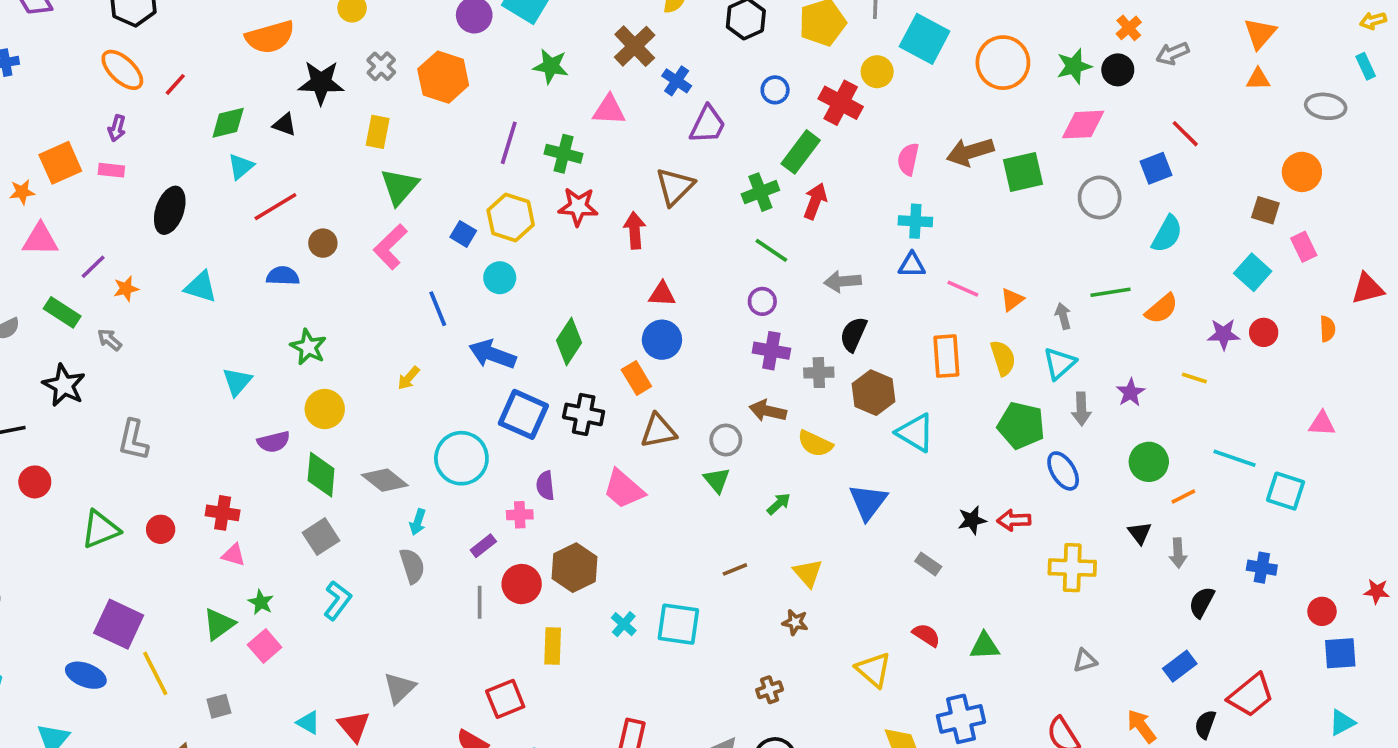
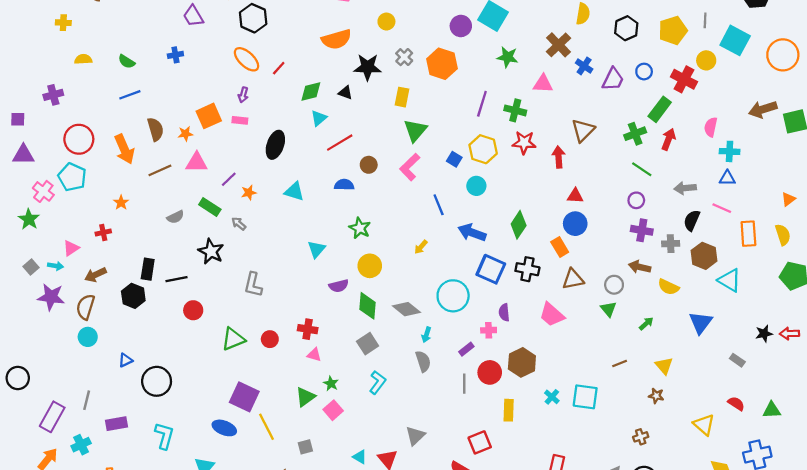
purple trapezoid: (708, 125) -> (613, 79), moved
pink semicircle: (908, 159) -> (711, 127), moved
pink line: (963, 289) -> (722, 208), moved

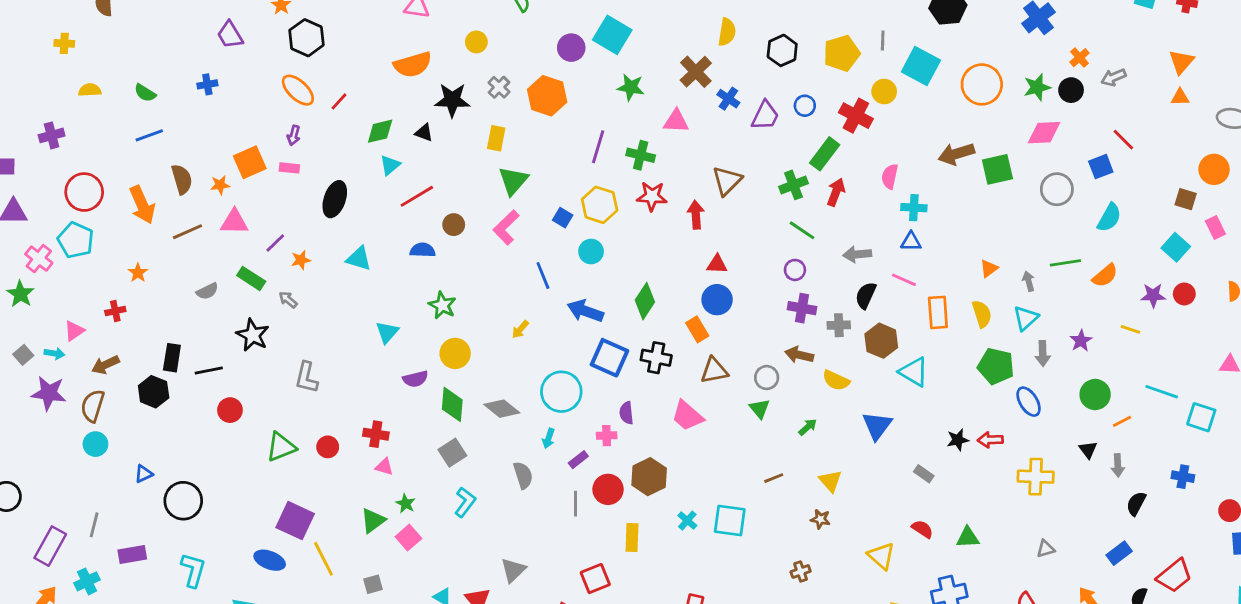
cyan arrow: (426, 335) -> (549, 438), moved

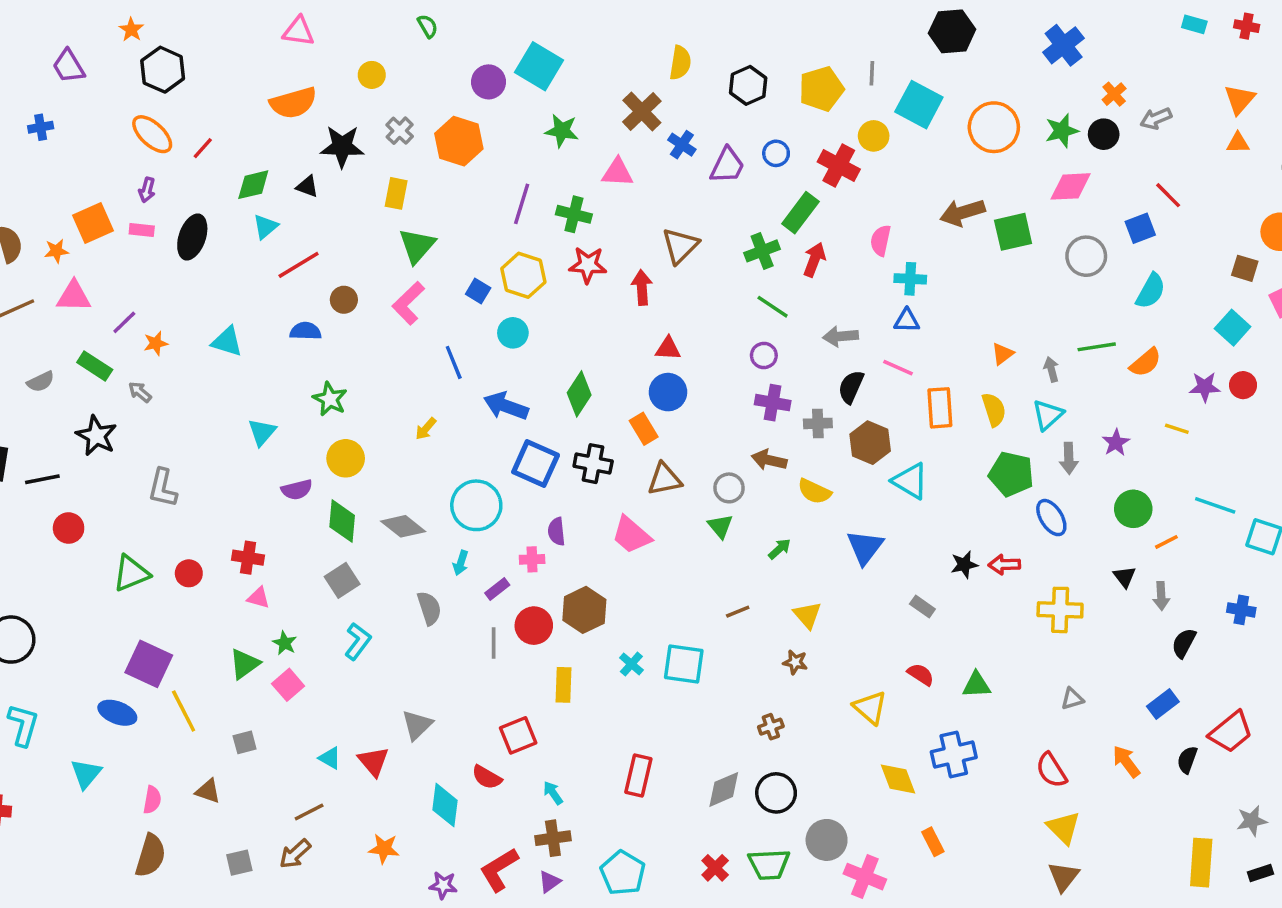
black ellipse: (335, 199) -> (192, 237), moved

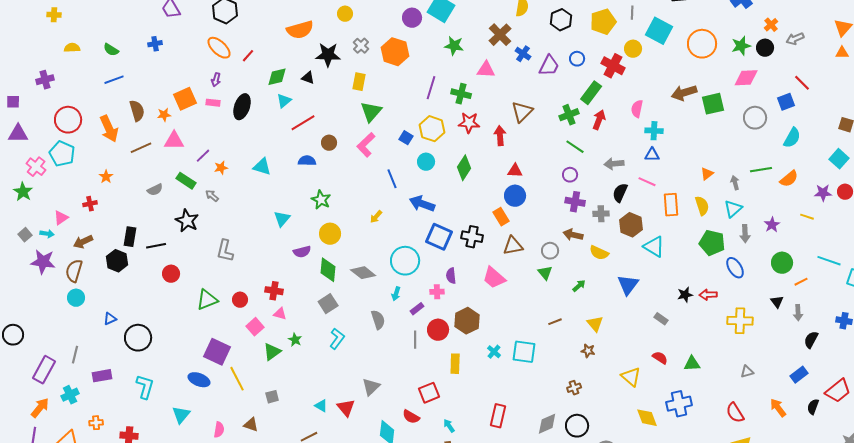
green diamond: (579, 394) -> (464, 168), moved
pink square: (288, 685) -> (255, 327), moved

